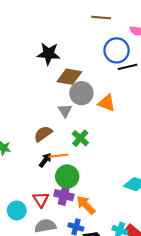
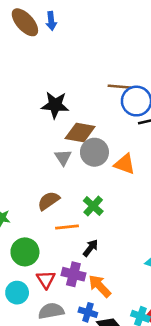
brown line: (101, 18) -> (119, 87), moved
gray triangle: (65, 111) -> (63, 157), moved
black arrow: (45, 160) -> (91, 248), moved
green circle: (67, 177) -> (25, 252), moved

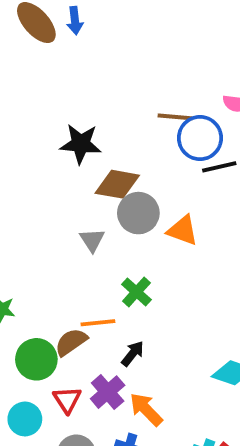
gray triangle: (63, 157) -> (92, 240), moved
brown semicircle: (49, 201) -> (71, 342), moved
purple cross: (73, 274) -> (108, 392), turned 35

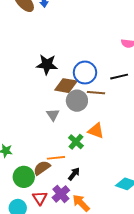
brown line: (175, 117) -> (96, 93), moved
blue circle: (200, 138) -> (85, 73), moved
orange triangle: (183, 230) -> (96, 131), moved

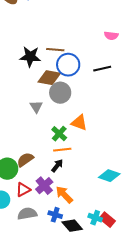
brown line: (96, 93) -> (55, 50), moved
orange line: (56, 158) -> (62, 150), moved
red triangle: (40, 198) -> (23, 190), turned 35

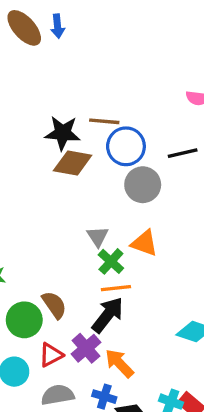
brown diamond: (49, 78) -> (73, 163), moved
gray circle: (60, 93) -> (143, 185), moved
gray triangle: (36, 107) -> (98, 236), moved
brown semicircle: (25, 160) -> (54, 305), turned 90
black arrow: (57, 166) -> (108, 315), size x1.6

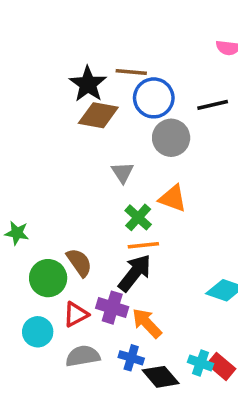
black star: (63, 133) -> (88, 84), turned 30
gray triangle: (98, 236) -> (123, 172), moved
purple cross: (86, 348) -> (112, 308), turned -32

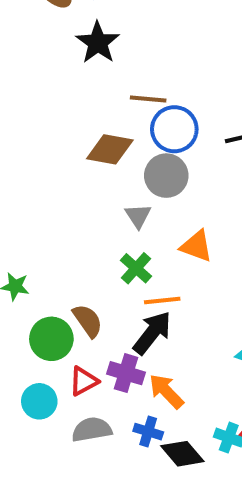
black star: (88, 84) -> (98, 43), moved
gray circle: (171, 138) -> (166, 176), moved
green cross: (138, 217) -> (136, 268), moved

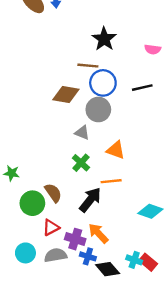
black star: (98, 43) -> (104, 39), moved
gray triangle: (138, 216) -> (82, 133), turned -35
orange line: (162, 301) -> (111, 181), moved
purple cross: (126, 373) -> (75, 239), moved
cyan circle: (39, 401) -> (25, 253), moved

